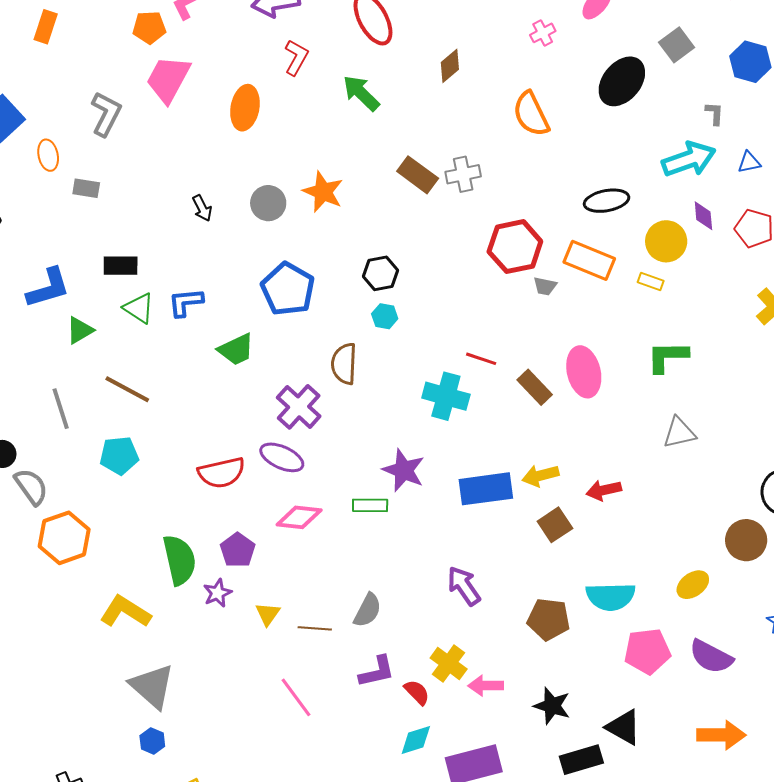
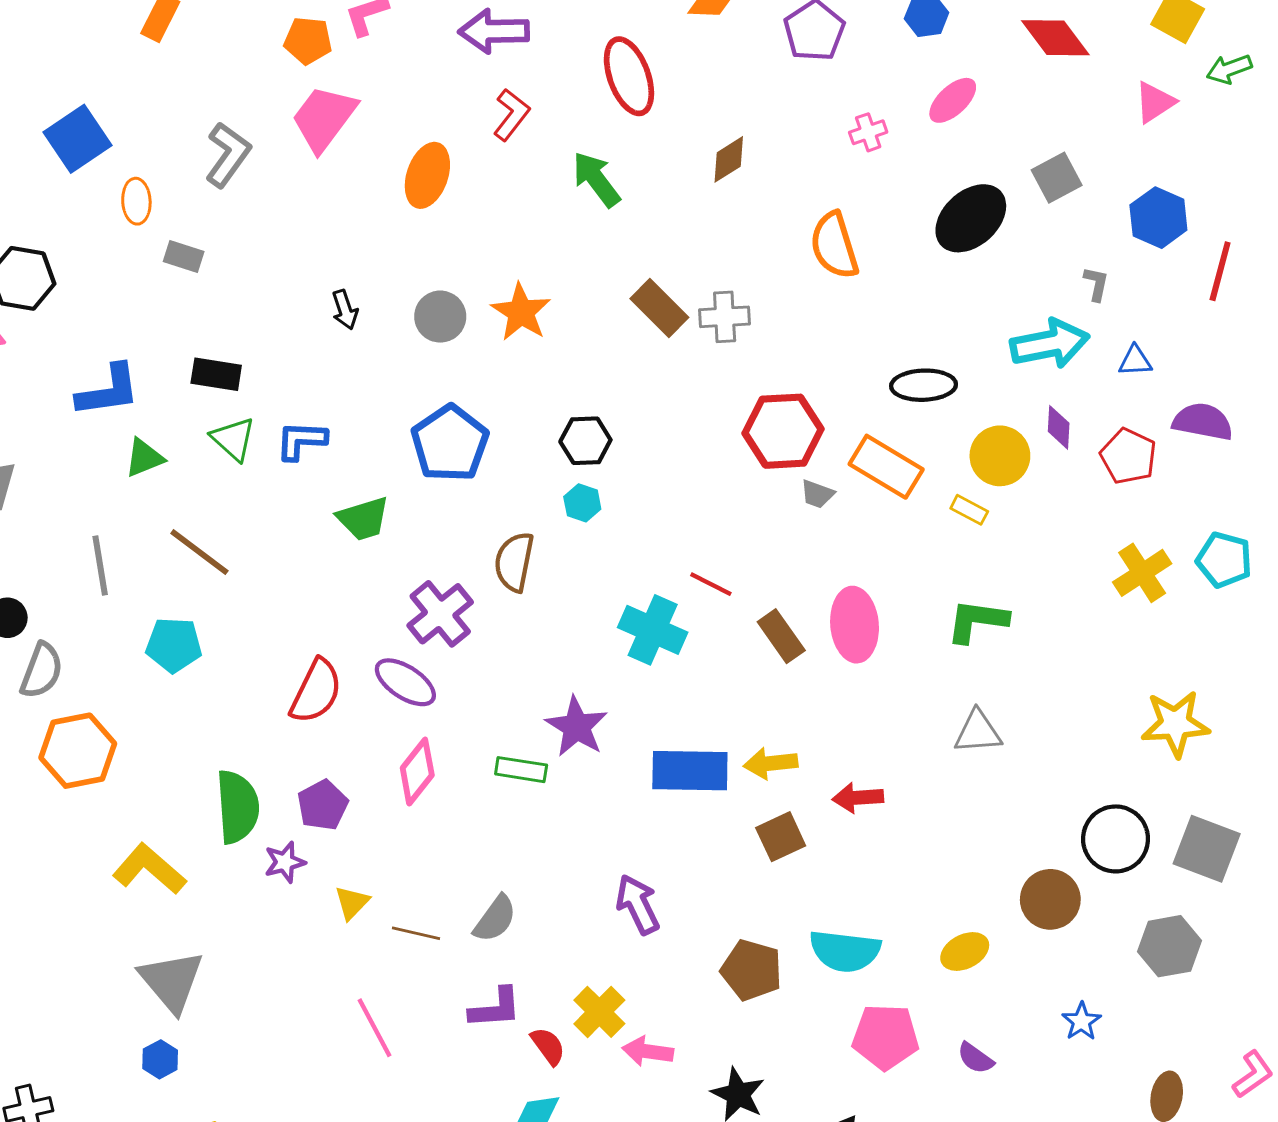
red semicircle: (222, 473) -> (316, 691), turned -60
gray semicircle: (31, 487) -> (42, 671), turned 48
pink diamond: (299, 517) -> (417, 772), turned -66
purple semicircle: (711, 657) -> (975, 1058), size x0.6

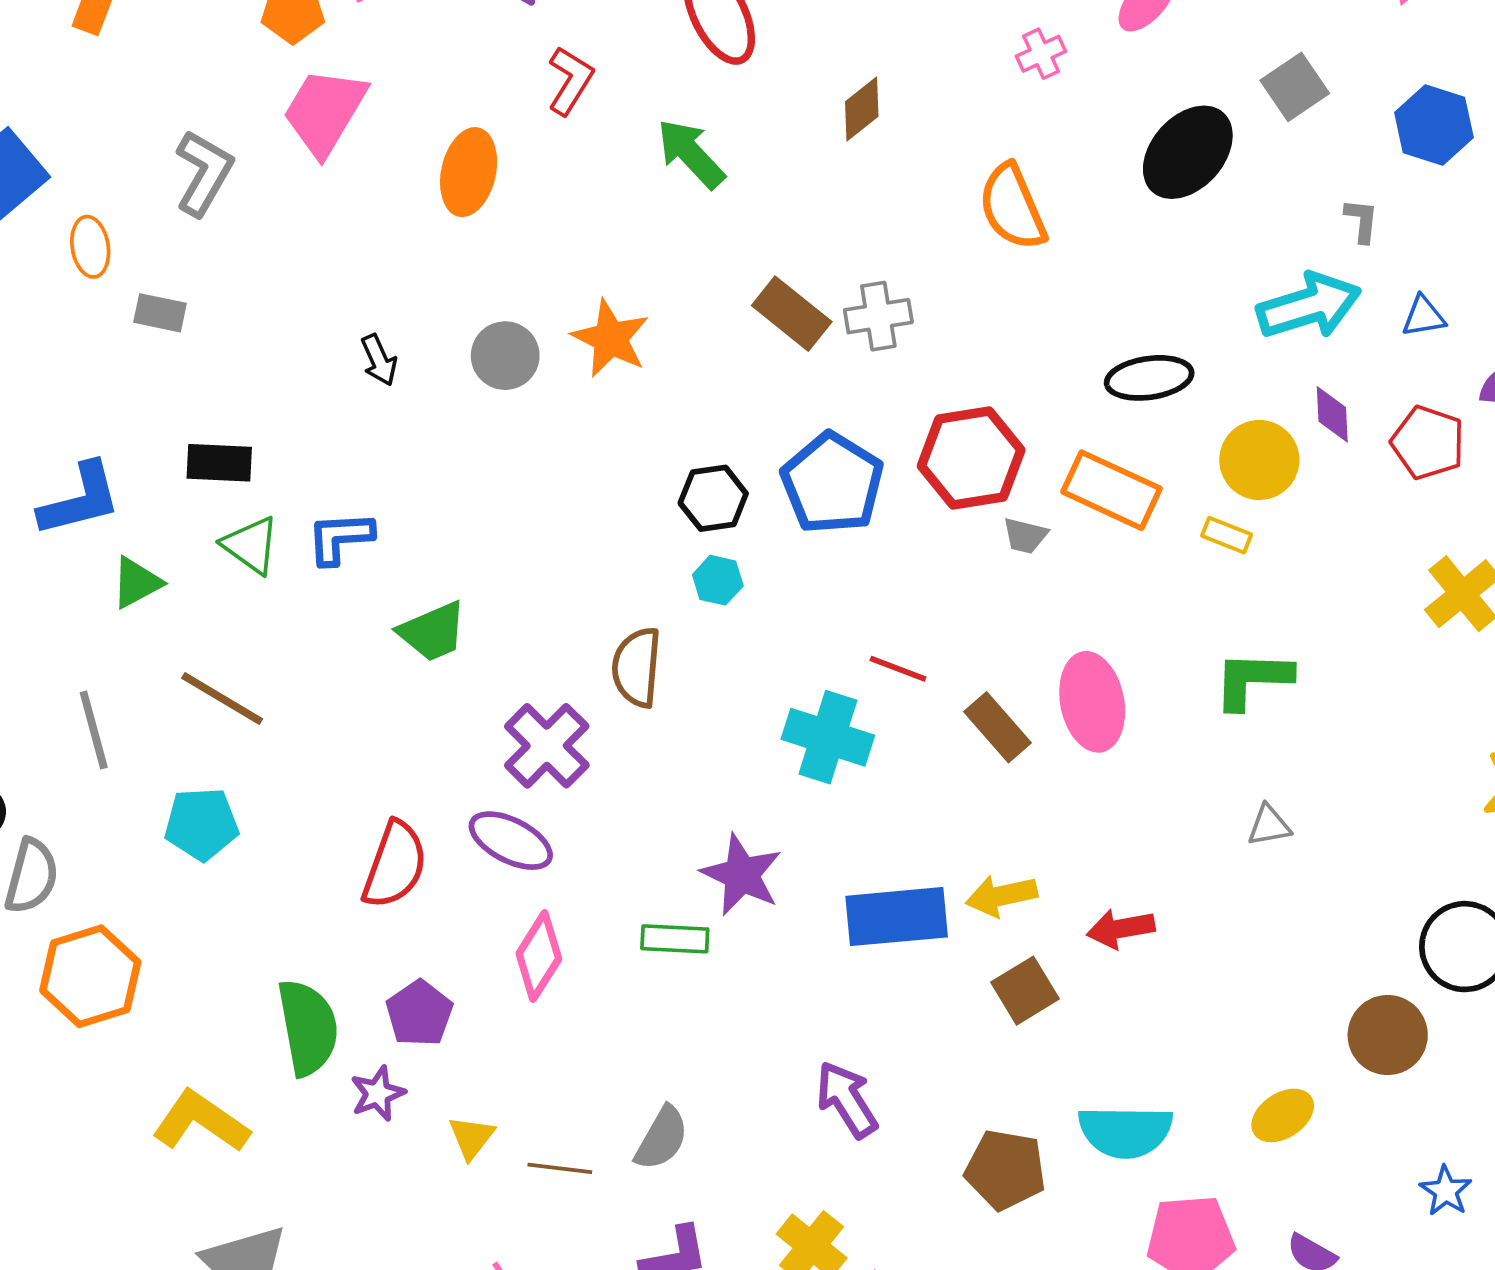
blue pentagon: (450, 443) -> (832, 483), moved
gray triangle: (978, 732) -> (1269, 825), size x0.7

